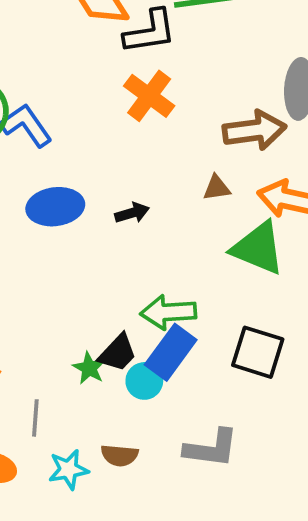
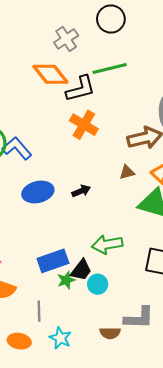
blue rectangle: (171, 352) -> (53, 261), moved, turned 40
green star: (89, 368) -> (66, 280), turned 30
brown semicircle: (119, 455) -> (110, 333), moved
cyan star: (68, 470) -> (60, 338), turned -30

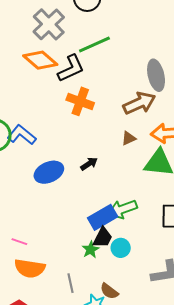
gray cross: (66, 39) -> (49, 24), size x1.4
blue rectangle: (53, 261) -> (103, 217), moved
brown semicircle: (110, 333) -> (109, 291), moved, turned 48

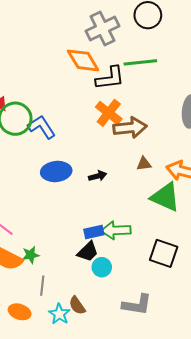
brown arrow: (139, 103) -> (130, 128), moved
blue rectangle: (103, 217) -> (94, 232), size x0.7
green star: (91, 250) -> (31, 255), moved

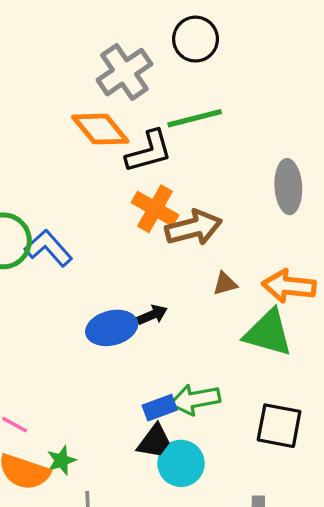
blue ellipse: (56, 171) -> (112, 328), moved
cyan circle: (102, 267) -> (181, 463), size x1.4

